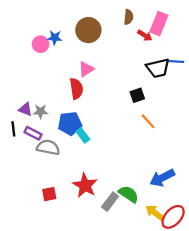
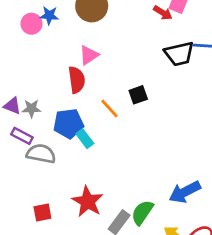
black square: (137, 95) -> (138, 95), moved
orange line: (148, 121) -> (109, 108), moved
green semicircle: (129, 194) -> (142, 212), turned -90

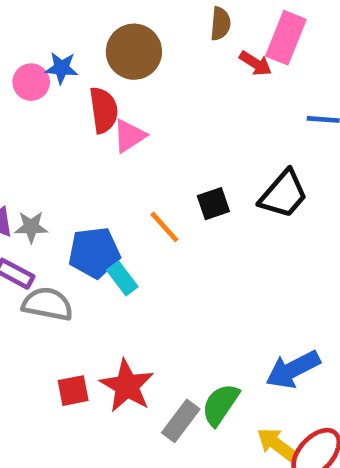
black trapezoid: (179, 54) -> (283, 194), moved, turned -36
red semicircle: (77, 80) -> (104, 110), moved
red square: (42, 212) -> (73, 391), moved

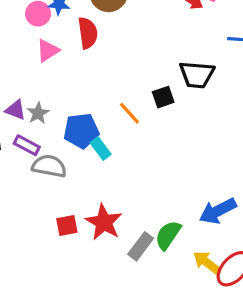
pink triangle: (129, 136) -> (48, 51), moved
black trapezoid: (283, 194) -> (197, 75), moved, turned 54
gray star: (31, 227) -> (38, 113), turned -30

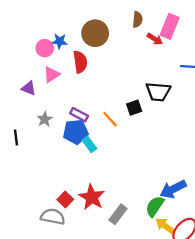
purple triangle: (16, 110) -> (29, 88), moved
purple rectangle: (27, 145) -> (79, 115), moved
gray semicircle: (49, 166) -> (53, 217), moved
red square: (67, 225) -> (65, 199), turned -35
green semicircle: (168, 235) -> (155, 206), moved

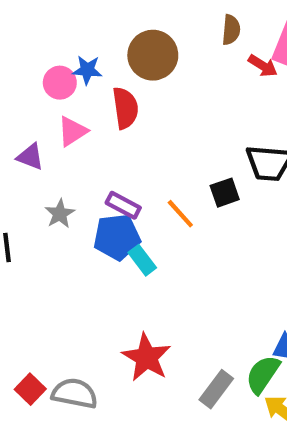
red square: (65, 199) -> (30, 389), moved
gray rectangle: (118, 214) -> (216, 389), moved

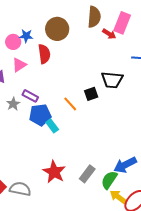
brown semicircle: (231, 30) -> (94, 17), size x1.5
purple rectangle: (123, 205) -> (30, 96), moved
gray rectangle: (216, 389) -> (87, 174), moved

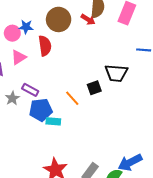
red arrow: (109, 34) -> (88, 19), moved
cyan rectangle: (52, 126) -> (53, 121), turned -48

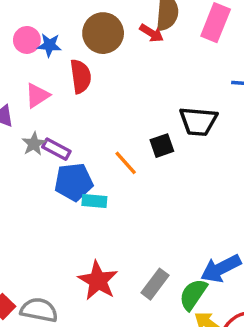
pink circle: (12, 33) -> (27, 40), moved
gray star: (12, 98) -> (34, 144), moved

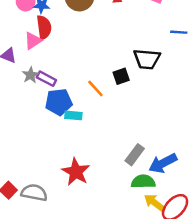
red semicircle: (81, 76) -> (44, 27), moved
gray rectangle: (155, 284) -> (135, 155), moved
green semicircle: (193, 294) -> (143, 182), turned 55

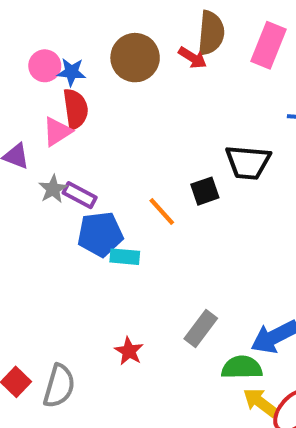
gray rectangle: (135, 155) -> (201, 329), moved
red star: (76, 172) -> (129, 351), size x0.6
gray semicircle: (34, 193) -> (59, 386), turned 95

